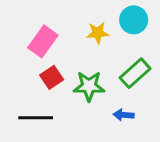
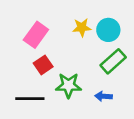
cyan circle: (134, 20) -> (108, 30), moved
green star: (89, 86) -> (68, 85), moved

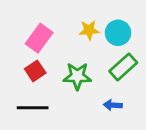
red square: (43, 65) -> (35, 71), moved
green star: (68, 85) -> (77, 76), moved

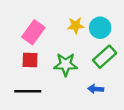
red square: (35, 71) -> (30, 60), turned 36

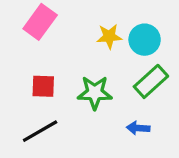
pink rectangle: (33, 32) -> (40, 22), moved
black line: (28, 91) -> (40, 131), turned -30

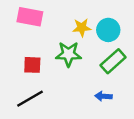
pink rectangle: (40, 22) -> (30, 17), turned 65
green star: (95, 93) -> (68, 54), moved

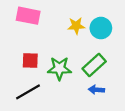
green star: (68, 54) -> (59, 68), moved
green rectangle: (113, 61) -> (94, 65), moved

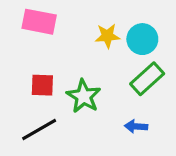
green rectangle: (94, 65) -> (147, 79), moved
green star: (59, 68) -> (84, 96), turned 30

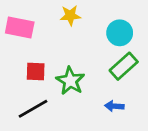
pink rectangle: (39, 22) -> (20, 27), moved
yellow star: (107, 36) -> (70, 15), moved

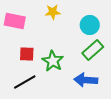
blue arrow: (114, 106) -> (86, 80), size x1.6

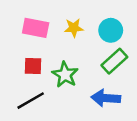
yellow star: (53, 12) -> (74, 28), moved
pink rectangle: (15, 21) -> (36, 28), moved

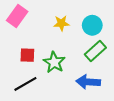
pink rectangle: (36, 28) -> (17, 16), moved, turned -65

